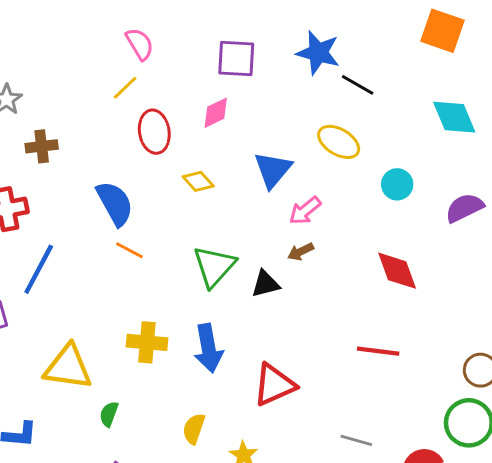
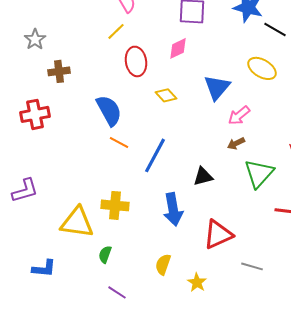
green triangle: (214, 266) -> (259, 173), moved
blue line: (39, 269) -> (155, 155), moved
black triangle: (265, 284) -> (203, 176), moved
yellow cross: (147, 342) -> (115, 205), moved
gray line: (356, 440) -> (252, 266), moved

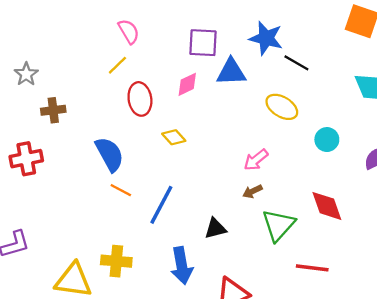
blue triangle: (217, 87) -> (231, 72), moved, turned 48

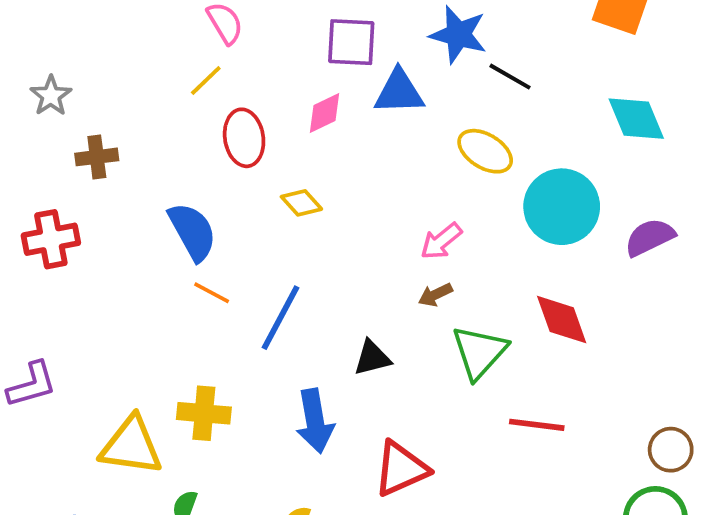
cyan circle: (327, 140) -> (562, 207), size x1.8

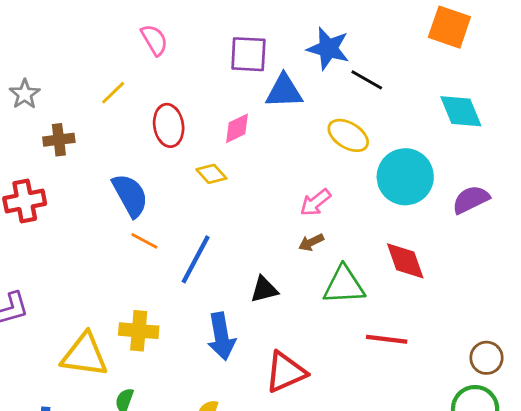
yellow line: (206, 80) -> (113, 93), moved
pink diamond: (324, 113) -> (237, 128), moved
green triangle: (479, 352) -> (344, 285), turned 45

